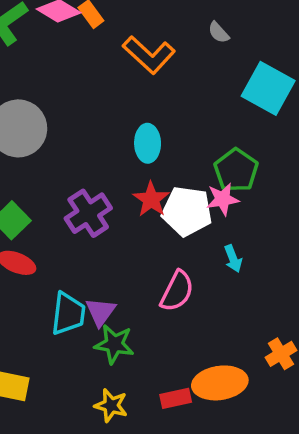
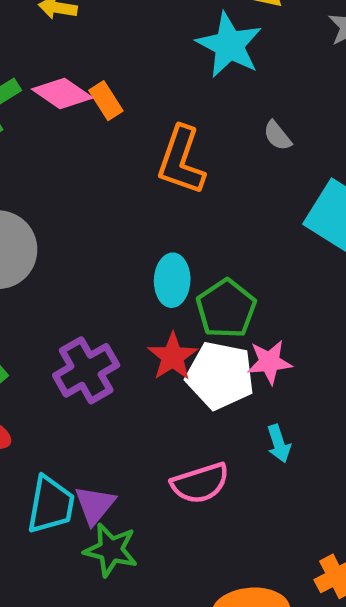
orange L-shape: (149, 55) -> (181, 160), turned 63
green pentagon: (236, 170) -> (226, 309), moved
pink semicircle: (177, 291) -> (200, 483), turned 42

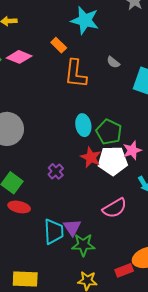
orange rectangle: (106, 101) -> (59, 45), moved
gray semicircle: (277, 136) -> (113, 62), moved
purple cross: (86, 370) -> (56, 171), size x0.6

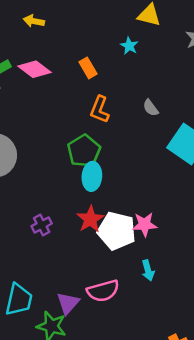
cyan star: (85, 20) -> (129, 46), size x0.5
orange L-shape: (76, 74) -> (100, 109), size x0.7
green pentagon: (109, 132) -> (84, 151), moved
purple triangle: (72, 227) -> (68, 303), moved

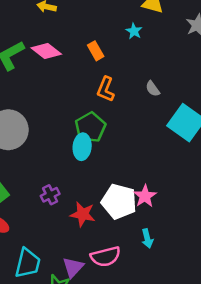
cyan ellipse: (92, 176) -> (82, 147), moved
red star: (90, 219) -> (83, 214), moved, turned -30
pink star: (145, 224) -> (145, 196), turned -30

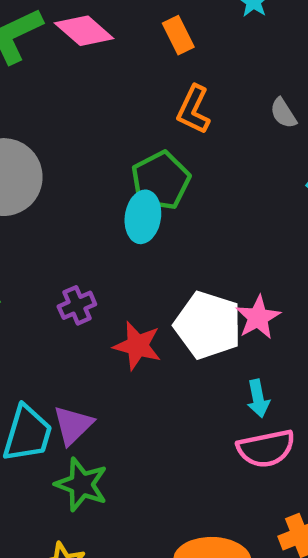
pink semicircle: (106, 257) -> (266, 449), moved
purple triangle: (73, 267) -> (73, 425), moved

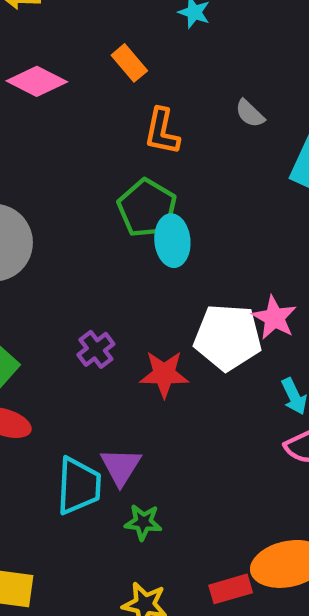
cyan ellipse: (143, 217) -> (172, 241), moved
green star: (81, 485) -> (143, 522), size x0.7

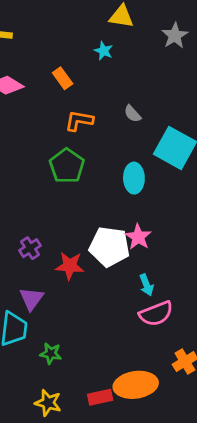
orange L-shape: (162, 132) -> (79, 121), turned 84
cyan ellipse: (172, 241) -> (134, 178), moved
purple triangle: (121, 467) -> (31, 299), moved

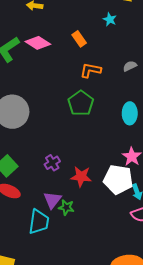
gray semicircle: (132, 114) -> (130, 66), turned 104
white pentagon: (109, 247) -> (118, 179), moved
green star: (51, 353) -> (66, 207), moved

